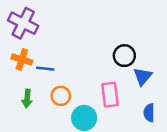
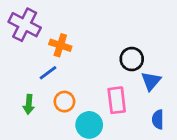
orange cross: (22, 60) -> (60, 45), moved
blue line: (45, 69) -> (48, 73), turned -42

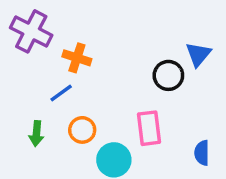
blue triangle: (151, 81) -> (198, 54), moved

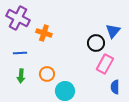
blue line: (61, 93) -> (20, 53), moved, turned 32
pink rectangle: (149, 128) -> (105, 64), moved, turned 36

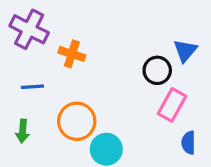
orange circle: (47, 74) -> (77, 121), size x1.5
green arrow: (21, 76) -> (23, 131), moved

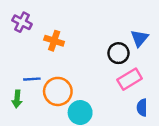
purple cross: (29, 29) -> (22, 22), size x0.7
blue line: (32, 87) -> (32, 79), moved
pink rectangle: (172, 105) -> (130, 79), turned 30

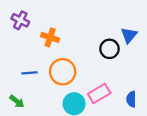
pink rectangle: (130, 79) -> (99, 93), moved
orange circle: (58, 91) -> (63, 72), moved
green arrow: (17, 99) -> (17, 101), moved, turned -56

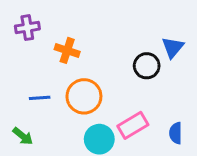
purple cross: (20, 20) -> (27, 28), turned -36

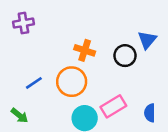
orange cross: (67, 50) -> (85, 50), moved
blue line: (40, 98) -> (34, 83), turned -30

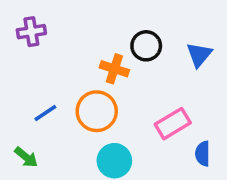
black circle: (125, 56) -> (146, 46), moved
pink rectangle: (113, 106) -> (173, 124), moved

